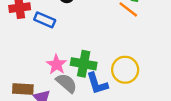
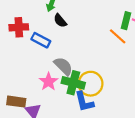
yellow circle: (125, 70) -> (91, 84), moved
gray semicircle: (66, 83) -> (63, 66), moved

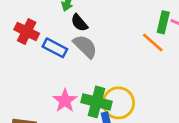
red cross: (19, 27) -> (27, 31), turned 30
gray semicircle: (63, 66) -> (85, 46), moved

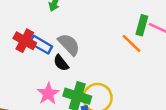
black semicircle: (79, 23) -> (61, 63), moved
red cross: (27, 31) -> (25, 41), moved

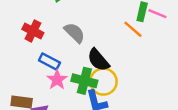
blue rectangle: (41, 45) -> (49, 61), moved
black semicircle: (61, 63) -> (98, 60), moved, size x1.5

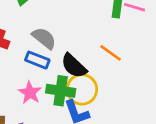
orange line: (133, 29) -> (111, 53), moved
blue rectangle: (49, 61) -> (37, 60), moved

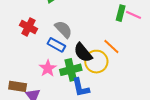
yellow circle: (82, 89) -> (96, 62), moved
green cross: (61, 91) -> (71, 70), turned -30

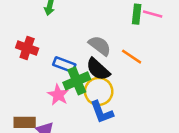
gray semicircle: (63, 29) -> (100, 46), moved
yellow circle: (96, 62) -> (99, 91), moved
green cross: (71, 70) -> (77, 81), moved

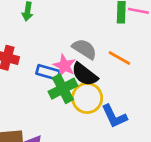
pink star: (58, 95) -> (64, 66), moved
blue L-shape: (102, 112) -> (114, 116), moved

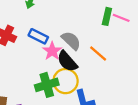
blue rectangle: (48, 72) -> (38, 36), moved
green cross: (63, 89) -> (47, 85), moved

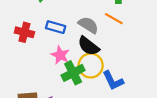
pink star: (52, 51) -> (60, 55), moved
orange line: (98, 53) -> (114, 19), moved

